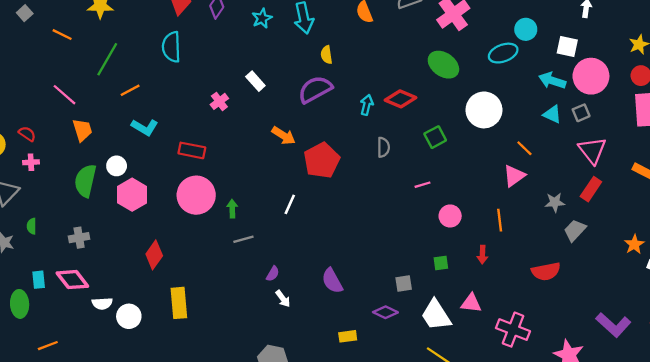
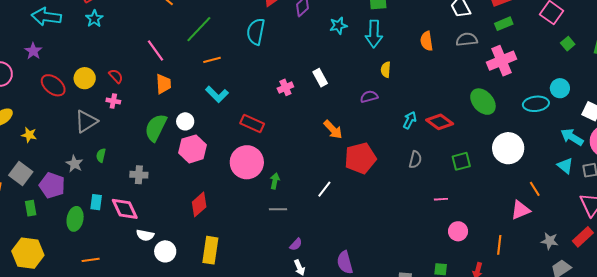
purple semicircle: (315, 89) -> (369, 97), size x0.6

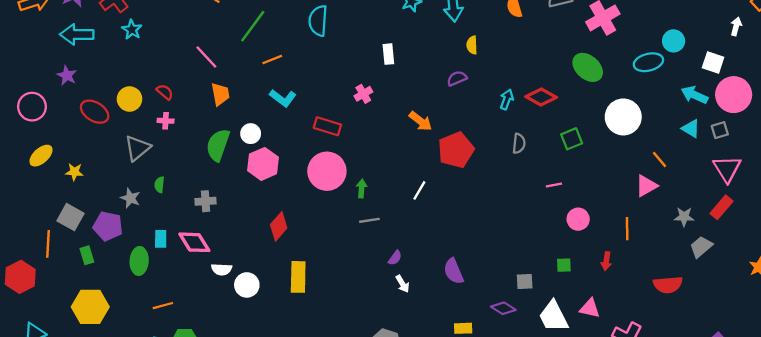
white rectangle: (320, 78) -> (388, 54), moved, turned 30
pink cross: (285, 87) -> (363, 94), moved

